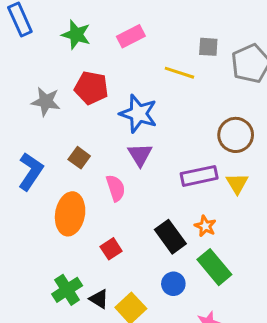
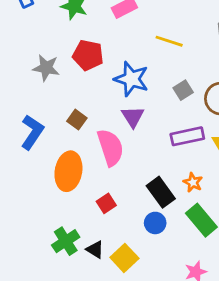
gray square: (208, 47) -> (183, 90), moved, turned -36
pink semicircle: (116, 188) -> (110, 147), size x1.5
blue circle: (173, 284) -> (155, 223), moved

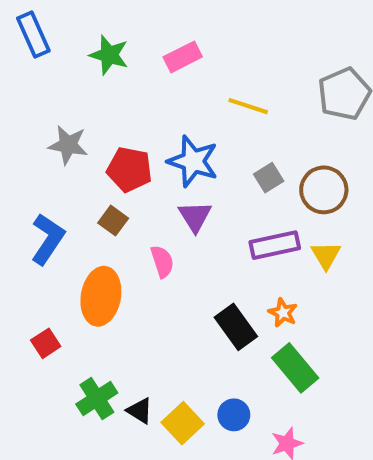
red pentagon: (88, 55) -> (130, 169), moved
pink semicircle: (110, 147) -> (162, 261), size x0.6
red square: (106, 203) -> (46, 343), moved
blue circle: (155, 223) -> (234, 415), moved

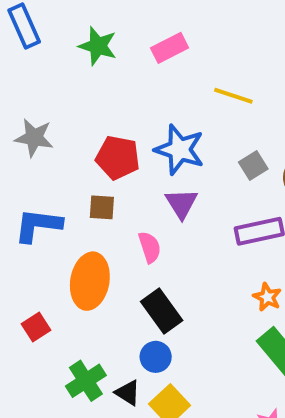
gray star: (68, 145) -> (34, 138), moved
brown square: (113, 221) -> (102, 207), turned -32
blue L-shape: (48, 239) -> (38, 225), turned -117
black rectangle: (236, 327) -> (162, 311), moved
blue circle: (234, 415) -> (156, 357), moved

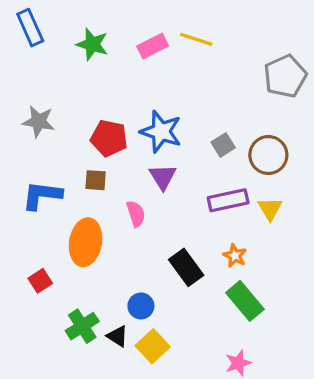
yellow line: (233, 96) -> (196, 39), moved
black rectangle: (162, 311) -> (186, 267), moved

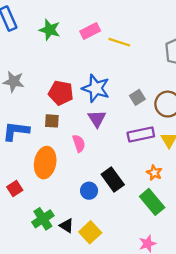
yellow line: (196, 39) -> (119, 42), moved
orange star: (235, 256) -> (154, 173), moved
blue circle: (141, 306) -> (89, 191), moved

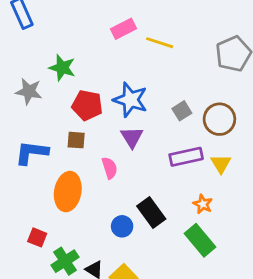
green star: (50, 30) -> (62, 68), moved
red square: (15, 188) -> (37, 237), moved, turned -35

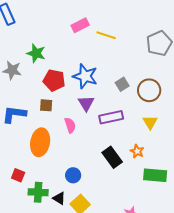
purple rectangle: (186, 157) -> (111, 117), moved
black rectangle: (151, 212) -> (112, 157), moved
blue circle: (122, 226) -> (73, 175), moved
green rectangle: (200, 240) -> (155, 175), moved, turned -45
green cross: (65, 261) -> (38, 192), turned 36

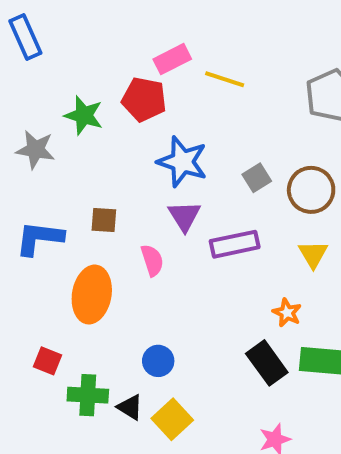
red pentagon: (54, 80) -> (144, 99), moved
black rectangle: (112, 157) -> (267, 363), moved

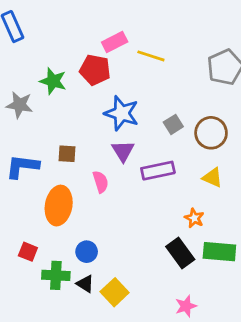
yellow triangle: (313, 254) -> (212, 178), turned -35
blue circle: (158, 361) -> (87, 252), moved

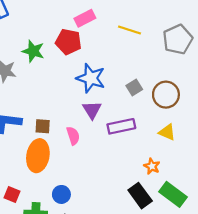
yellow line: (151, 56) -> (130, 30), moved
brown square: (67, 154) -> (43, 126), moved
green rectangle: (219, 252) -> (173, 194), turned 32

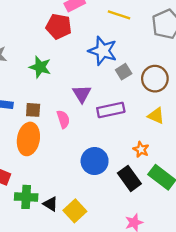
green star: (33, 51) -> (40, 67), moved
blue star: (91, 78) -> (103, 51), moved
blue circle: (61, 194) -> (95, 161), moved, size x1.5

